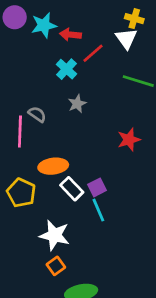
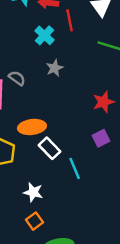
red line: (93, 53) -> (70, 20), turned -60
purple square: (97, 187) -> (101, 138), moved
white star: (54, 235) -> (33, 192), size x0.7

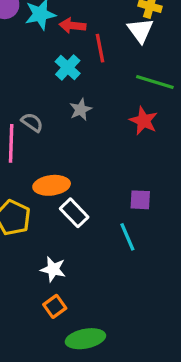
red star: (103, 102) -> (144, 121), moved, turned -30
purple square: (101, 138) -> (140, 200), turned 30
cyan line: (75, 168) -> (127, 237), moved

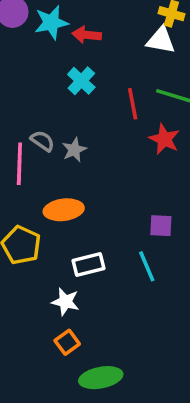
white triangle: (140, 30) -> (161, 40), turned -44
red line: (100, 48) -> (133, 104), moved
gray star: (81, 109) -> (74, 150), moved
white rectangle: (74, 213) -> (88, 265), moved, turned -60

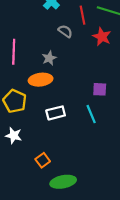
gray semicircle: (42, 141) -> (65, 31), moved
gray star: (74, 150) -> (49, 58), moved
white star: (65, 302) -> (14, 136), moved

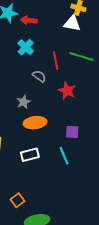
red star: (102, 37) -> (67, 91), moved
orange ellipse: (41, 80) -> (35, 123), moved

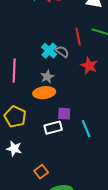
cyan cross: (26, 47) -> (49, 51), moved
orange ellipse: (35, 123) -> (44, 93), moved
purple square: (72, 132) -> (64, 114), moved

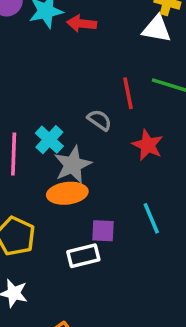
cyan cross: (49, 51) -> (49, 140), moved
gray star: (47, 77) -> (73, 165), size x1.5
cyan line: (86, 129) -> (151, 218), moved

